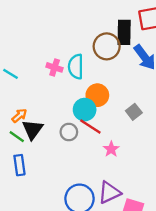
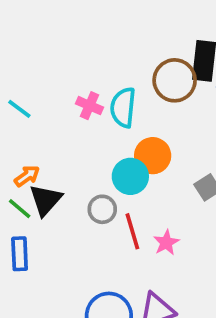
red line: (90, 126) -> (132, 231), moved, turned 35

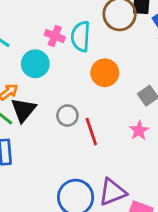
cyan circle: (130, 176) -> (35, 64), moved
pink star: (166, 243) -> (139, 131), moved

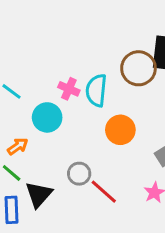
black triangle: (23, 110) -> (39, 194), moved
red line: (91, 132) -> (104, 192), turned -32

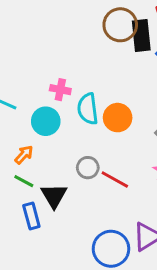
brown circle: (138, 68) -> (120, 25), moved
cyan semicircle: (96, 90) -> (88, 109), moved

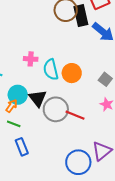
cyan circle: (46, 121) -> (18, 95), moved
gray circle: (88, 168) -> (56, 109), size x1.6
black triangle: (54, 196) -> (38, 98), moved

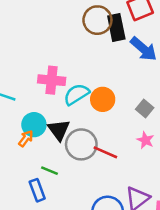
pink cross: (31, 59) -> (52, 80), size x1.5
cyan semicircle: (51, 70) -> (77, 94), turned 70
green line: (14, 124) -> (50, 171), moved

